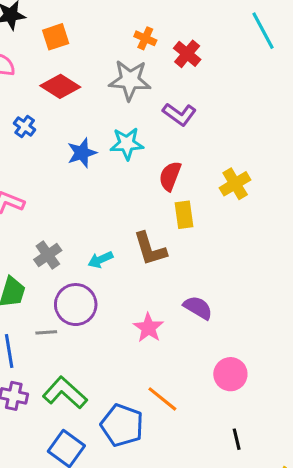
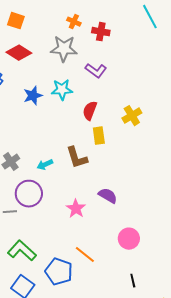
orange square: (56, 37) -> (16, 21), turned 36
red cross: (187, 54) -> (101, 32), turned -30

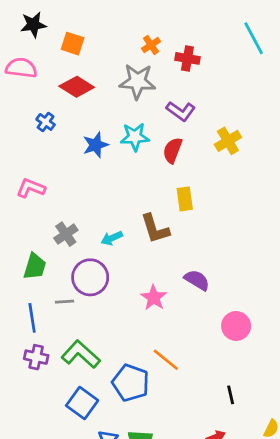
orange cross: (74, 22) -> (151, 45), turned 32
red semicircle: (90, 111) -> (173, 150), moved
yellow cross: (132, 116) -> (228, 141), moved
pink circle: (129, 239) -> (236, 326), moved

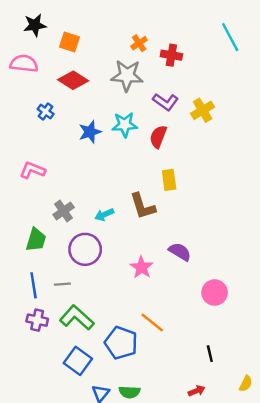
yellow cross: (228, 141) -> (203, 110), moved
gray line: (64, 302) -> (62, 284), moved

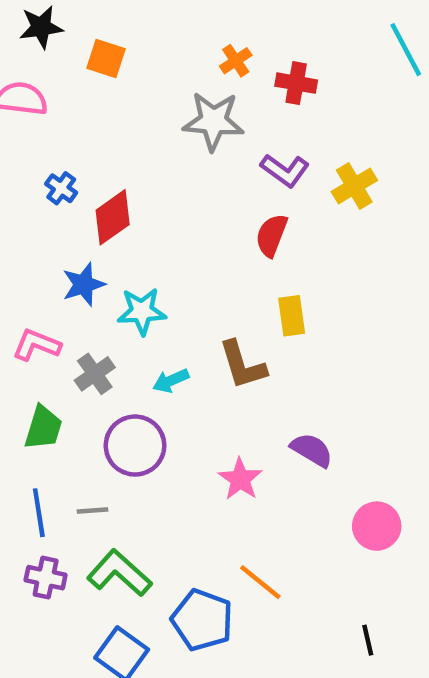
red diamond: (73, 80) -> (113, 217), moved, turned -68
cyan star: (125, 125) -> (142, 311), moved
blue star: (90, 132) -> (84, 284), moved
pink L-shape: (32, 170) -> (37, 345), moved

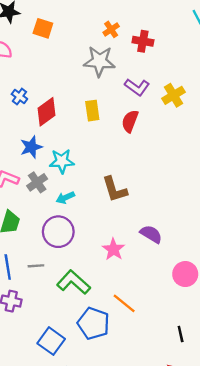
yellow rectangle: (292, 316) -> (92, 111), moved
gray cross: (95, 374) -> (37, 182), moved
cyan arrow: (171, 381) -> (65, 198), moved
green L-shape: (119, 573) -> (74, 282), moved

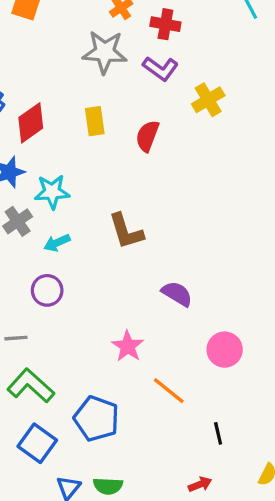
purple L-shape: (137, 87) -> (161, 69), moved
purple circle: (58, 232) -> (47, 290), size x0.7
pink star: (113, 249) -> (128, 346), moved
green L-shape: (74, 282) -> (31, 386), moved
orange line: (124, 303) -> (169, 391), moved

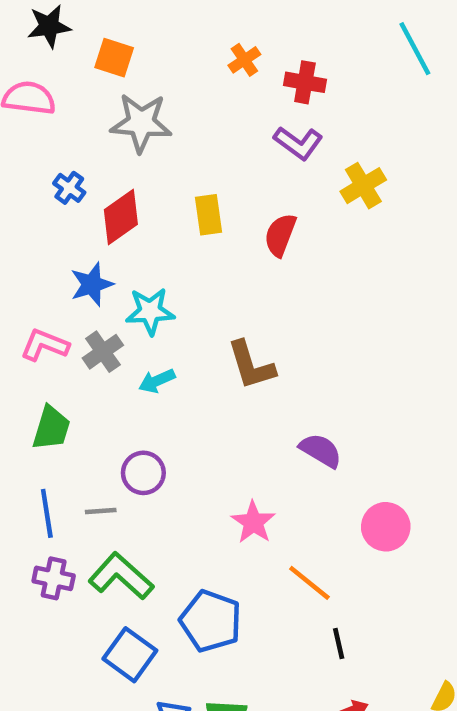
gray star: (105, 52) -> (141, 123), moved
purple circle: (47, 290) -> (143, 473), moved
black line: (218, 433) -> (339, 643), moved

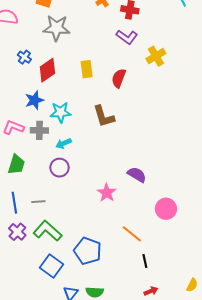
gray cross: (103, 352) -> (39, 130), turned 36
brown L-shape: (251, 365) -> (104, 116), moved
purple circle: (143, 473) -> (60, 168), moved
pink star: (253, 522) -> (107, 193), moved
purple cross: (54, 578) -> (17, 232), turned 30

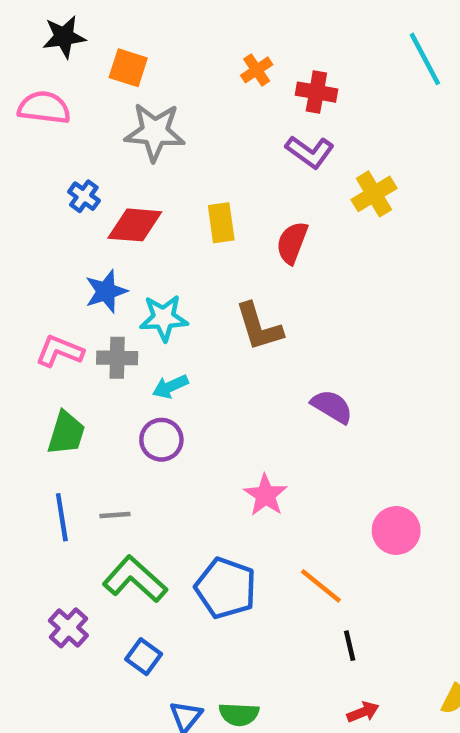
red diamond: (47, 70) -> (135, 225), turned 40
purple semicircle: (137, 175) -> (332, 407), moved
purple cross: (17, 232) -> (68, 628), moved
blue pentagon: (88, 251) -> (226, 588), moved
blue square: (51, 266) -> (144, 657), size x0.7

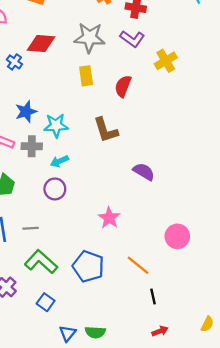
gray star: (155, 132) -> (89, 38), moved
red diamond: (135, 225) -> (41, 43), moved

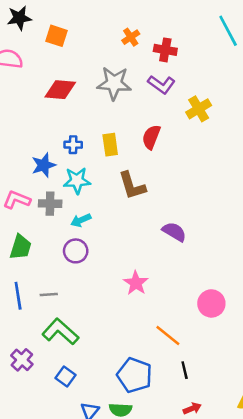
blue cross: (14, 62) -> (73, 145), moved, turned -35
yellow rectangle: (86, 76) -> (110, 145), moved
blue pentagon: (88, 266) -> (135, 375), moved

